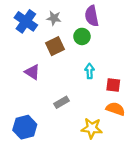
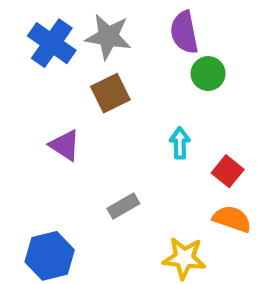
gray star: (54, 18) -> (108, 37), size x1.5
green circle: (82, 36) -> (208, 74), moved
red square: (113, 85) -> (228, 171), turned 32

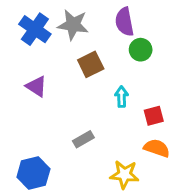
brown square: (110, 93) -> (91, 64), moved
purple triangle: (65, 145) -> (36, 86), moved
red square: (228, 171) -> (154, 116), turned 36

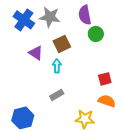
purple triangle: (36, 86) -> (36, 53), moved
cyan arrow: (122, 97) -> (57, 66), moved

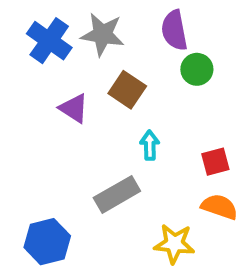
brown square: (62, 44) -> (127, 90), turned -30
cyan arrow: (57, 66) -> (150, 145), moved
gray rectangle: (57, 95) -> (117, 194), size x1.5

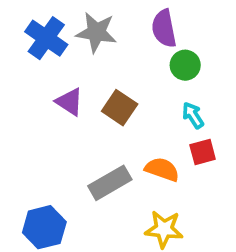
brown square: (127, 90) -> (120, 108), moved
cyan arrow: (150, 145) -> (193, 115), moved, turned -32
orange semicircle: (219, 207) -> (162, 169), moved

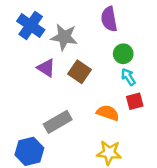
gray star: (96, 32) -> (64, 37), moved
green circle: (185, 65) -> (123, 54), moved
gray rectangle: (110, 183) -> (58, 122), moved

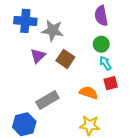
purple semicircle: (109, 19) -> (101, 16), moved
blue cross: (31, 25) -> (25, 21), turned -30
purple triangle: (46, 68) -> (38, 56), turned 42

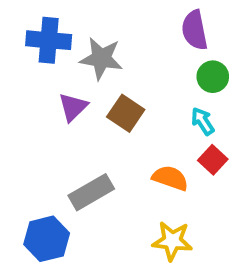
green circle: (101, 44) -> (213, 77), moved
red square: (111, 83) -> (213, 160), turned -32

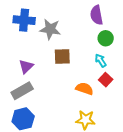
purple triangle: (73, 107) -> (26, 66), moved
brown square: (126, 113) -> (62, 56), turned -36
gray rectangle: (91, 192) -> (22, 91), moved

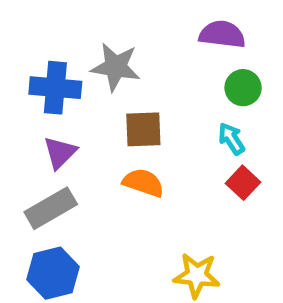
purple semicircle: (97, 15) -> (222, 34), turned 108
blue cross: (24, 20) -> (55, 88), moved
orange semicircle: (84, 89) -> (143, 183), moved

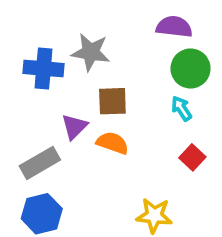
green circle: (243, 88) -> (191, 69), size x1.4
purple triangle: (60, 153) -> (74, 127), moved
red square: (243, 183) -> (192, 157), moved

